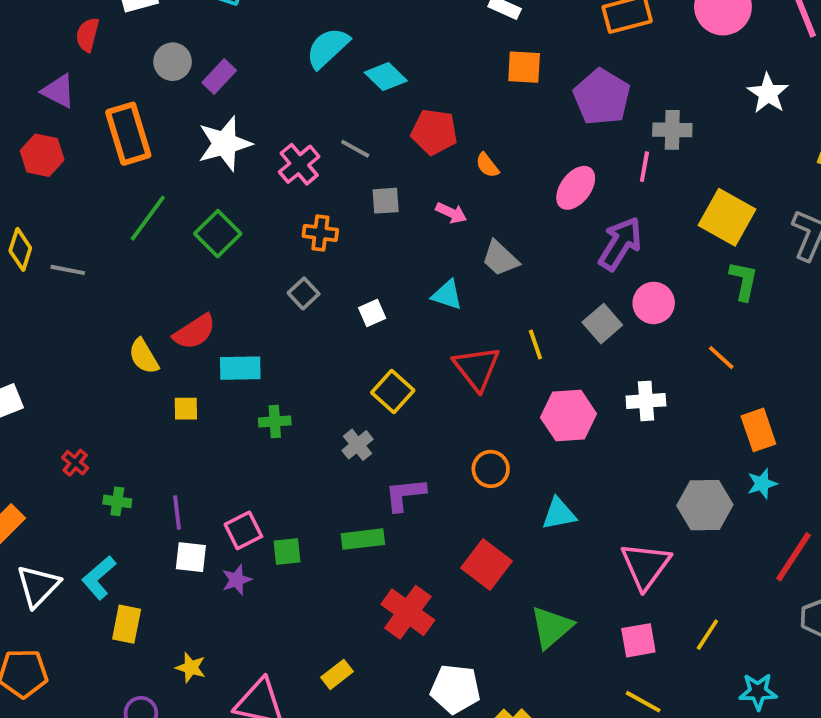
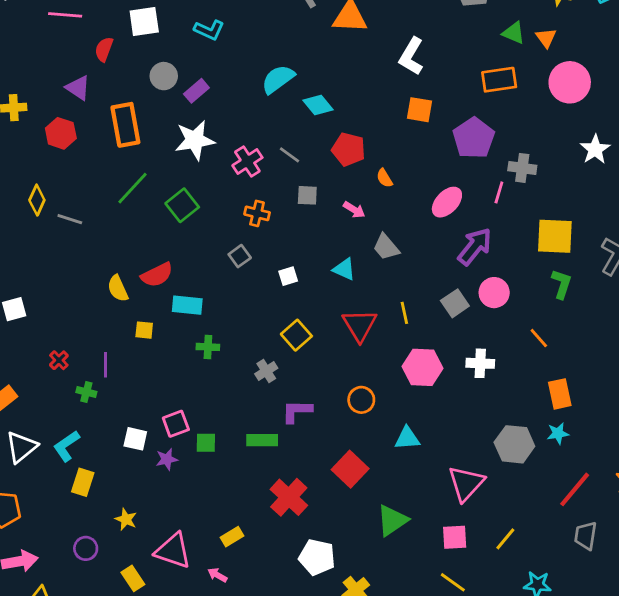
yellow square: (727, 217) -> (555, 236), turned -33
purple line: (177, 513) -> (105, 365), moved

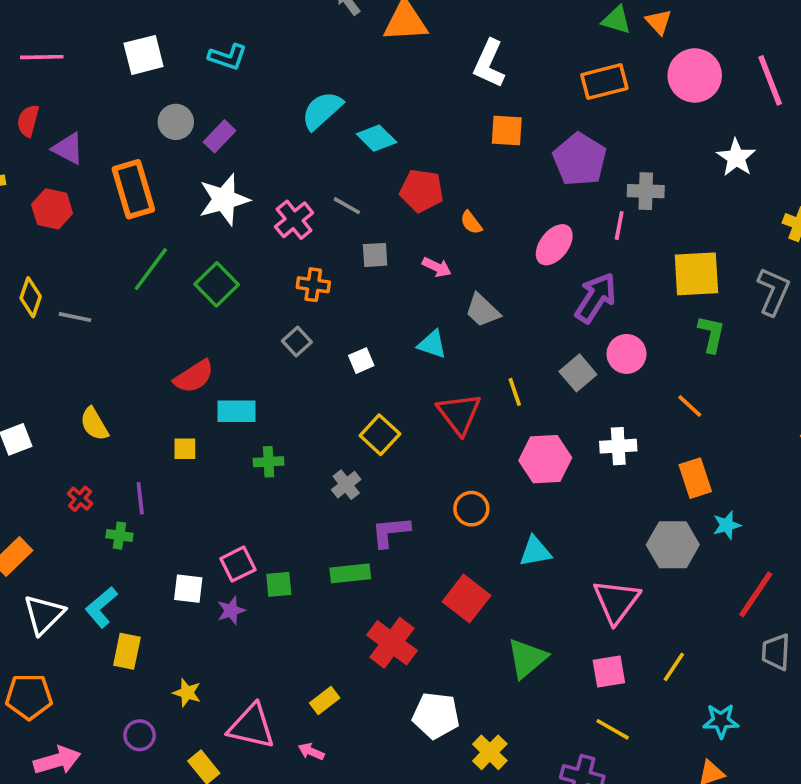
red semicircle: (104, 49) -> (28, 121), moved
yellow semicircle: (118, 288) -> (94, 424), moved
orange rectangle: (560, 394) -> (695, 478), moved

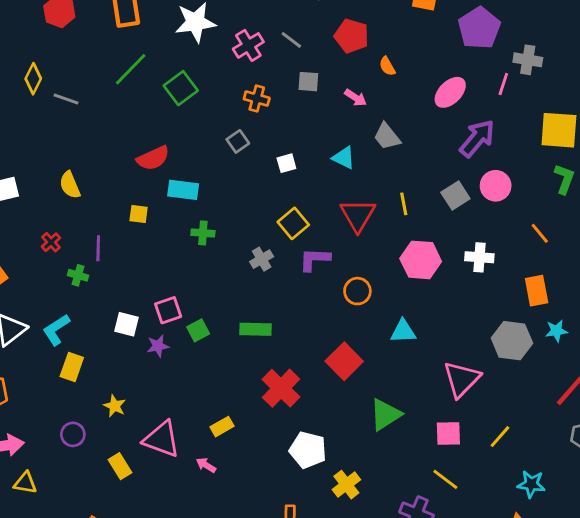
purple L-shape: (391, 532) -> (315, 259), moved
green square: (279, 584) -> (198, 330), turned -30

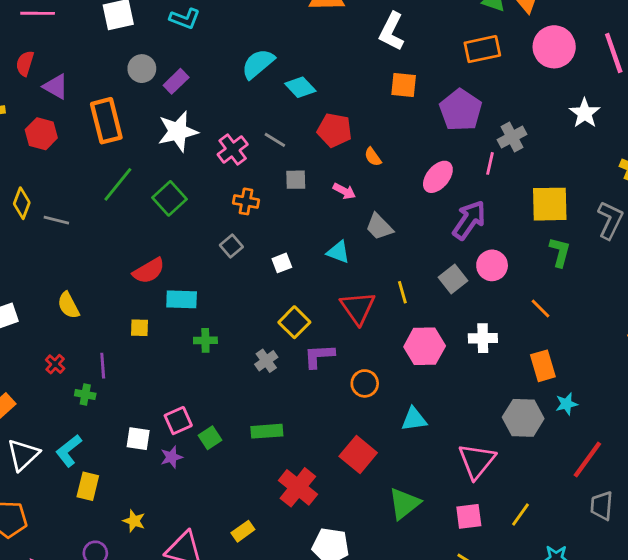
gray cross: (528, 60) -> (512, 137), turned -32

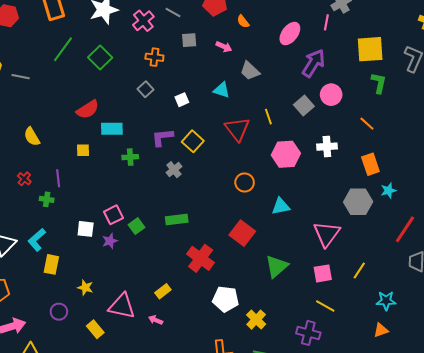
purple L-shape: (319, 356) -> (162, 137), moved

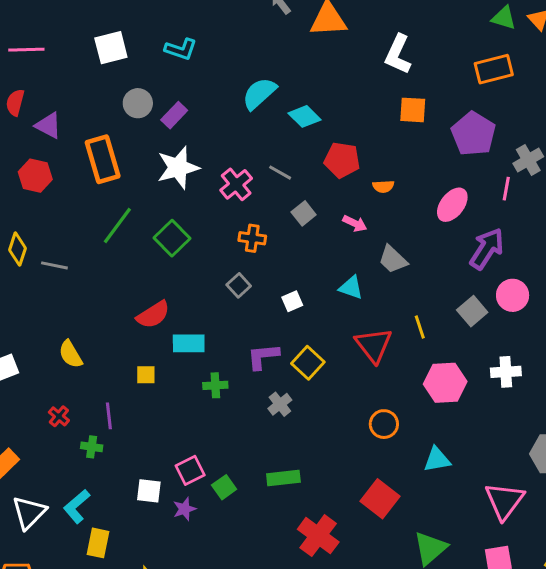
orange semicircle: (243, 21) -> (383, 186), turned -56
gray square: (189, 40) -> (304, 213), turned -35

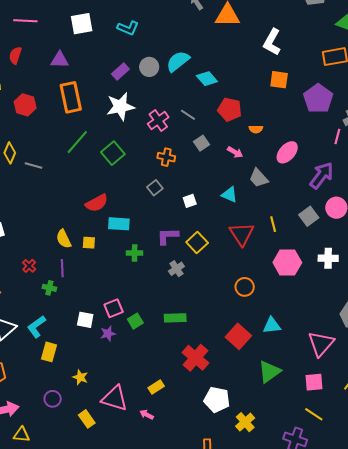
gray circle: (138, 103) -> (149, 67), moved
purple triangle: (48, 125) -> (60, 60), moved, turned -30
pink ellipse: (452, 205) -> (287, 152), moved
yellow semicircle: (71, 354) -> (64, 239), moved
cyan triangle: (437, 460) -> (272, 325), moved

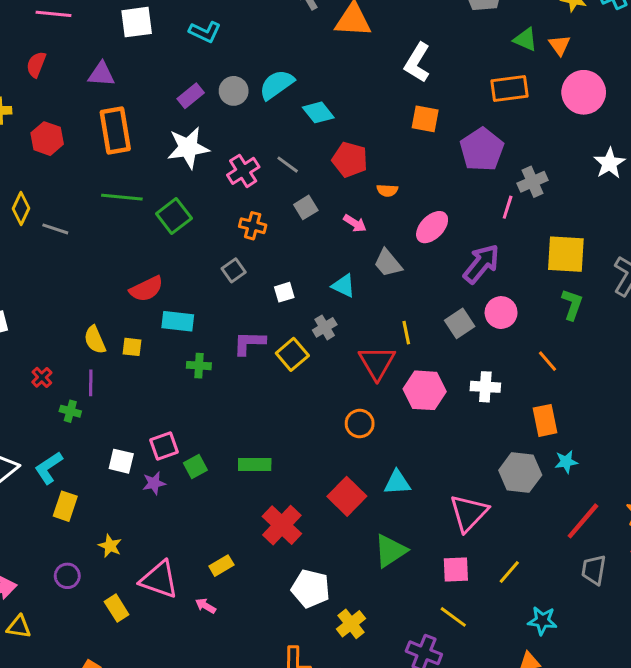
green line: (77, 142) -> (122, 197), turned 52
red triangle: (242, 234) -> (377, 363), moved
gray cross: (176, 269) -> (325, 327), moved

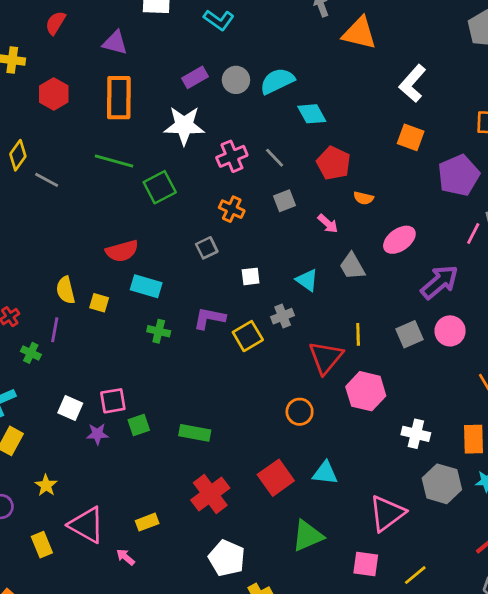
white cross: (485, 387) -> (416, 434), moved

